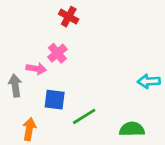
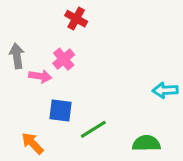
gray arrow: (15, 86) -> (17, 56), moved
orange arrow: (29, 129) -> (32, 143), turned -55

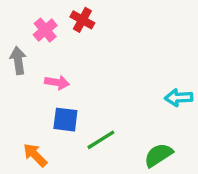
pink cross: (64, 59) -> (45, 30), moved
pink arrow: (40, 76) -> (57, 82), moved
green semicircle: (146, 143) -> (158, 155), turned -32

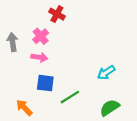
pink cross: (45, 30) -> (41, 36), moved
cyan arrow: (179, 98) -> (106, 73), moved, turned -30

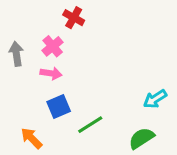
cyan arrow: (106, 73) -> (155, 99), moved
blue square: (45, 83) -> (59, 107), turned -30

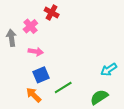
pink cross: (53, 46) -> (30, 26), moved
orange arrow: (31, 138) -> (34, 95), moved

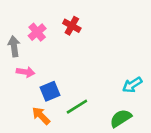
red cross: (52, 13) -> (72, 26), moved
pink arrow: (36, 52) -> (26, 72), moved

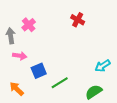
red cross: (72, 26) -> (78, 20), moved
orange arrow: (41, 116) -> (17, 89), moved

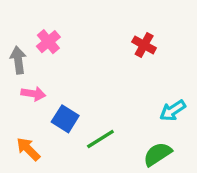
red cross: (78, 20) -> (144, 45), moved
blue square: (39, 71) -> (65, 119), turned -35

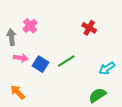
blue square: (65, 119) -> (40, 64), moved
green line: (100, 139) -> (66, 61), moved

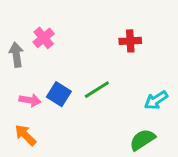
red cross: (89, 28) -> (130, 41), turned -32
pink arrow: (21, 58) -> (30, 100), moved

